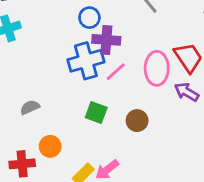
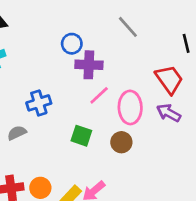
blue cross: (86, 61) -> (39, 103), moved, size x0.7
pink ellipse: (157, 68) -> (130, 107), moved
orange circle: (50, 146) -> (40, 188), moved

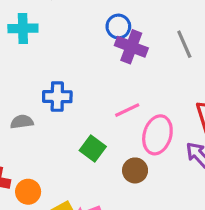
blue circle: (72, 44) -> (118, 27), moved
purple cross: (89, 65) -> (131, 47), moved

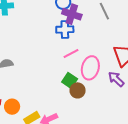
blue cross: (57, 97) -> (65, 29), moved
green square: (93, 149) -> (70, 80), moved

